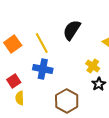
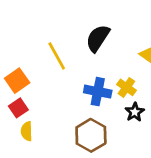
orange square: (13, 44) -> (17, 81), moved
blue cross: (43, 69) -> (98, 92), moved

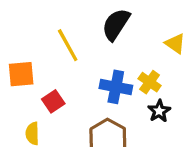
orange square: (17, 81) -> (21, 74), turned 30
red square: (18, 108) -> (53, 101), moved

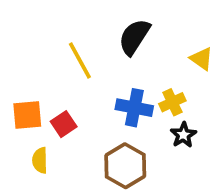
orange square: (21, 74) -> (27, 115), moved
yellow cross: (150, 82) -> (172, 102), turned 30

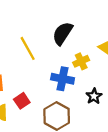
yellow cross: (172, 102) -> (81, 61), moved
red square: (64, 124) -> (22, 101), moved

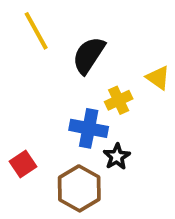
yellow line: (28, 48) -> (36, 31), moved
black star: (94, 96) -> (117, 157), moved

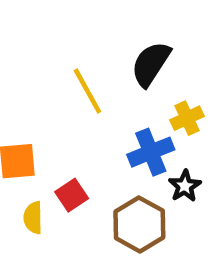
yellow line: (36, 31) -> (87, 91), moved
blue cross: (89, 128) -> (151, 152), turned -33

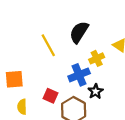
red square: (72, 195) -> (51, 96), moved, turned -32

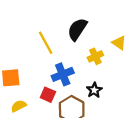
blue cross: (79, 75) -> (63, 74), moved
yellow semicircle: (22, 107) -> (19, 106), turned 64

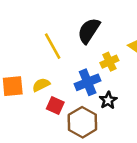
blue cross: (63, 74) -> (88, 82), moved
yellow semicircle: (19, 106) -> (41, 85), moved

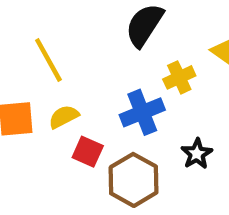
yellow line: (53, 46) -> (48, 60), moved
black star: (108, 100) -> (197, 154), moved

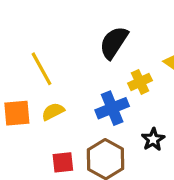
red square: (88, 152) -> (63, 162), moved, turned -30

